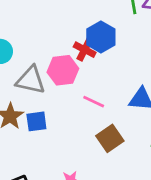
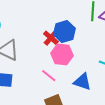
pink hexagon: (63, 70) -> (62, 54), moved

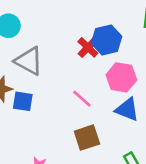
pink hexagon: (62, 54) -> (121, 77), moved

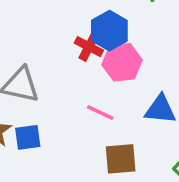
pink hexagon: (121, 77) -> (122, 62), moved
brown square: (87, 138) -> (121, 159), turned 30

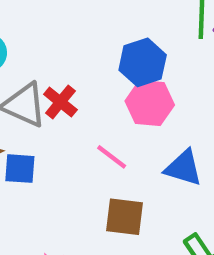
red cross: (89, 47) -> (60, 102), moved

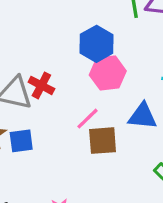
pink line: (112, 157) -> (88, 119), turned -70
brown square: (124, 217) -> (103, 141), moved

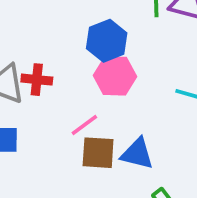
red cross: (41, 85) -> (37, 80), turned -30
blue triangle: (143, 116) -> (137, 154), moved

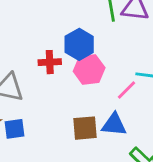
red cross: (37, 80) -> (50, 62), moved
pink line: (84, 125) -> (126, 90), moved

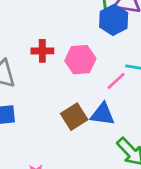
blue hexagon: (79, 44) -> (114, 20), moved
brown square: (85, 128) -> (74, 117), turned -30

